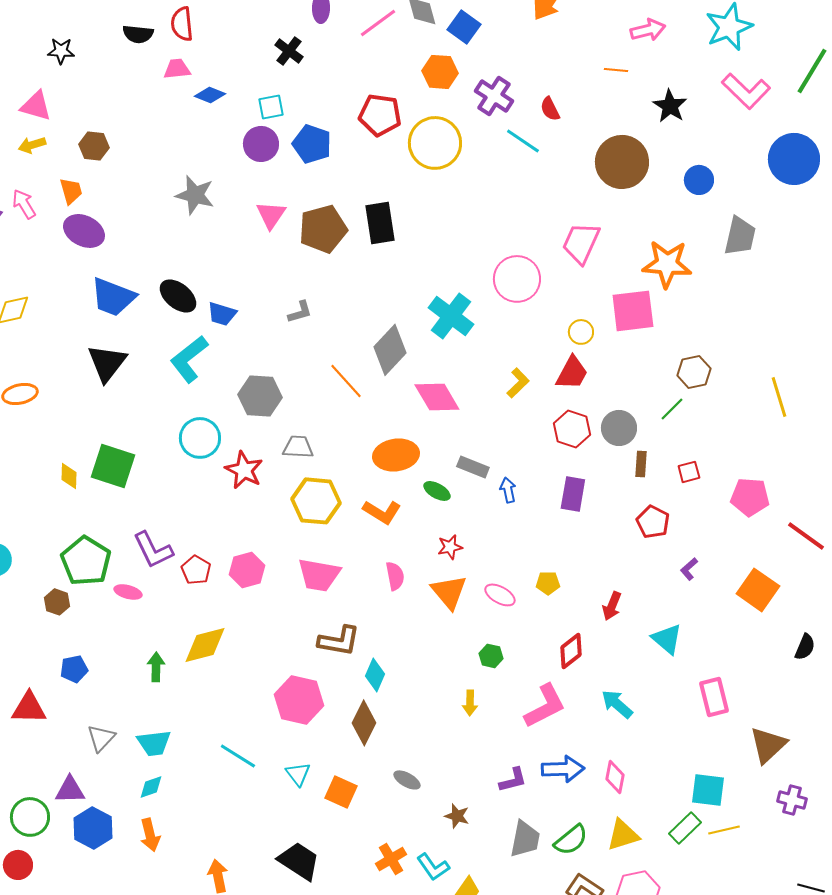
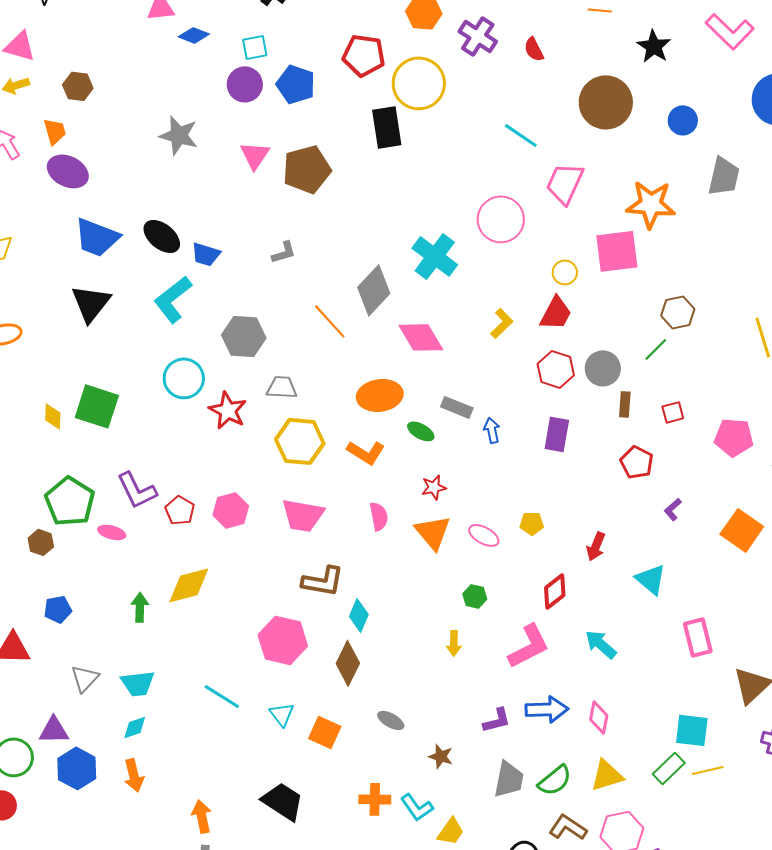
cyan line: (523, 141) -> (521, 135), moved
black rectangle: (380, 223) -> (387, 127), moved
orange cross: (391, 859) -> (375, 799), turned 32

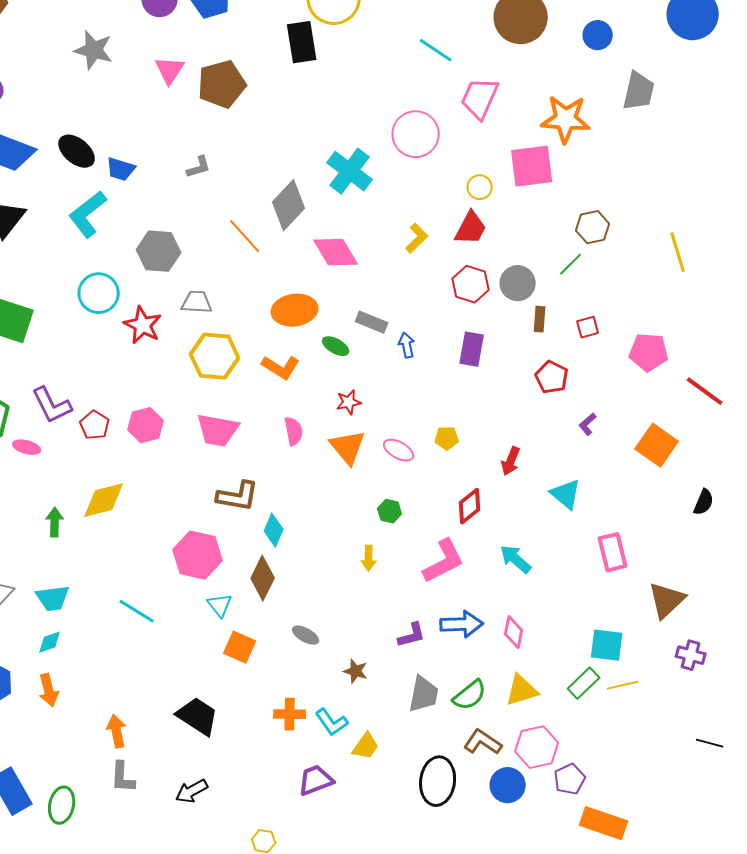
cyan triangle: (282, 714) -> (220, 605), moved

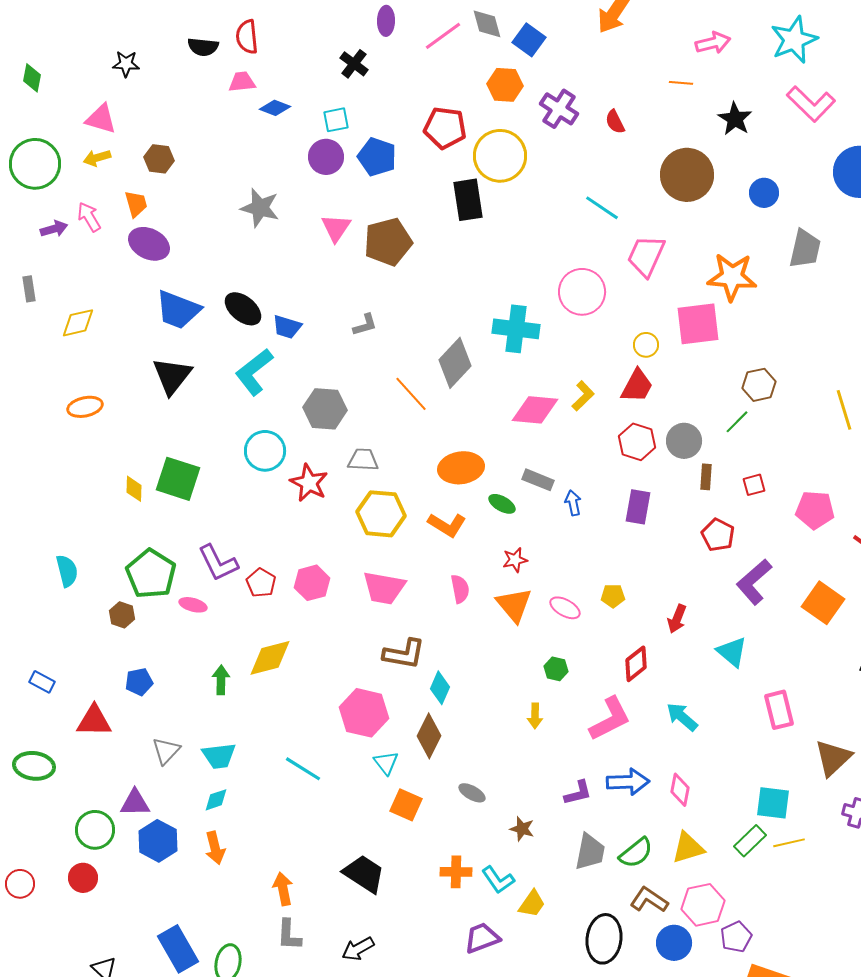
cyan cross: (350, 171) -> (516, 329), turned -30
pink diamond: (336, 252) -> (535, 410), moved, turned -54
purple L-shape: (588, 424) -> (754, 582), size x2.0

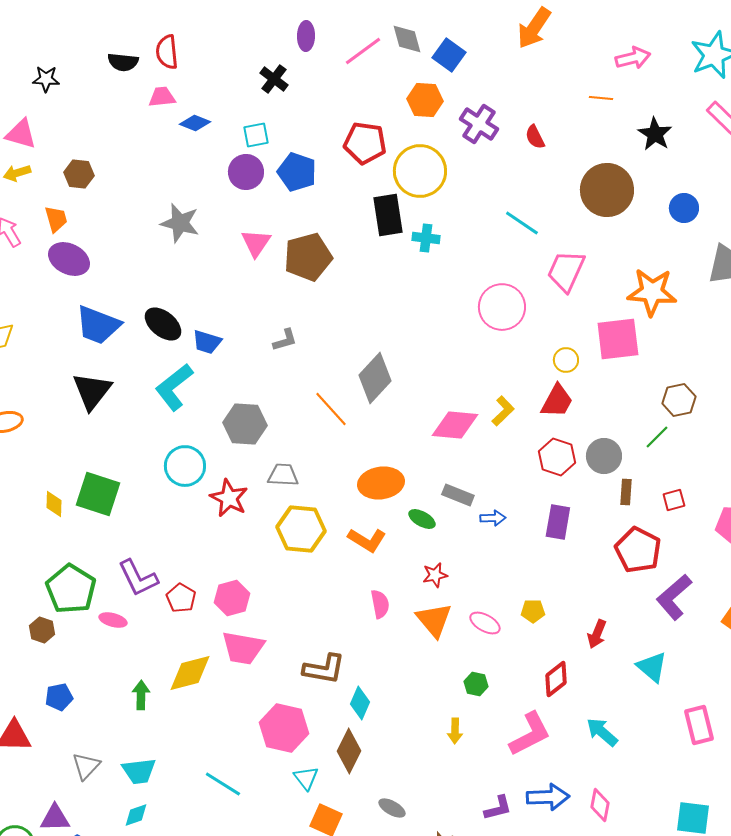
cyan cross: (516, 329) -> (426, 238), moved, size x0.6
blue arrow: (573, 503) -> (493, 518), turned 100
red pentagon: (718, 535) -> (638, 550), size x1.4
pink trapezoid: (384, 588) -> (243, 648), moved

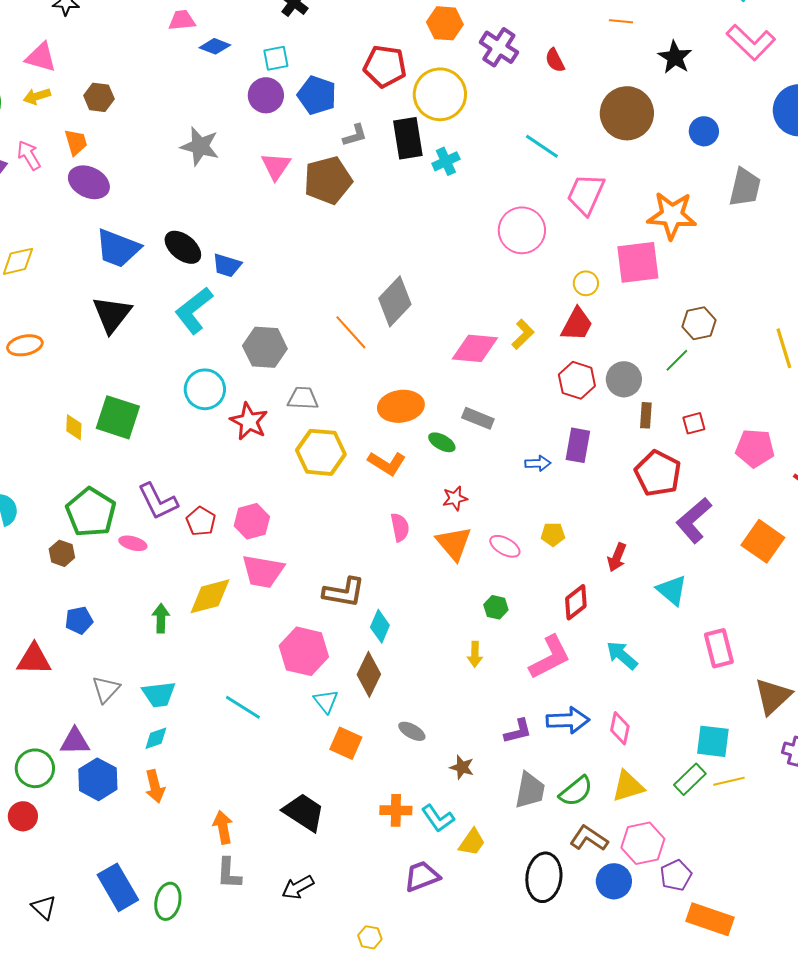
cyan cross: (426, 238) -> (446, 161), turned -32
gray L-shape: (285, 340) -> (355, 135), moved
blue arrow: (493, 518) -> (538, 463), moved

